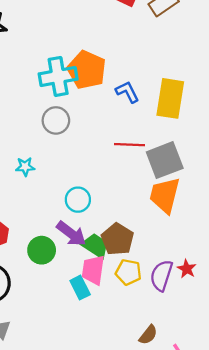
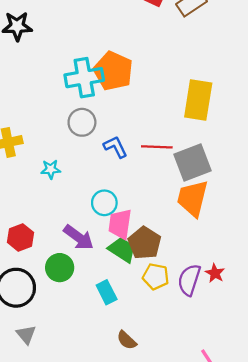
blue L-shape: (127, 92) -> (115, 147), moved
purple arrow: (71, 234) -> (79, 237), moved
green circle: (42, 250) -> (60, 268), moved
pink trapezoid: (93, 270) -> (120, 224), moved
brown semicircle: (148, 335) -> (127, 340), moved, turned 95

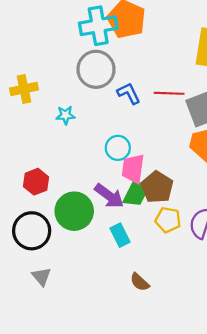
gray circle: (82, 122) -> (96, 69), size x1.4
purple arrow: (79, 237) -> (109, 196), moved
green trapezoid: (122, 250) -> (135, 194), turned 84
green circle: (60, 268) -> (74, 211), size x1.4

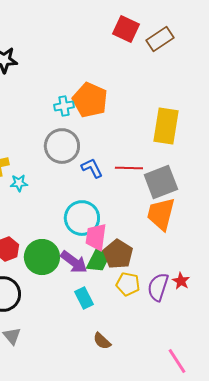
cyan cross: (98, 26) -> (64, 106), size x0.6
cyan star: (65, 115) -> (19, 183), moved
cyan circle: (118, 148) -> (82, 218), size x1.5
green circle: (74, 211) -> (42, 257), moved

